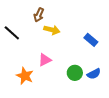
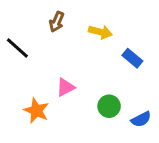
yellow arrow: (52, 30) -> (100, 32), moved
blue semicircle: (94, 74) -> (141, 119), moved

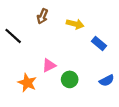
green circle: (109, 106) -> (70, 79), moved
blue semicircle: (141, 119) -> (107, 81), moved

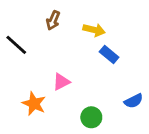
blue rectangle: (99, 44) -> (109, 54), moved
green circle: (70, 79) -> (91, 117), moved

